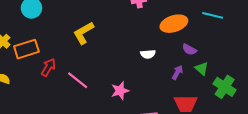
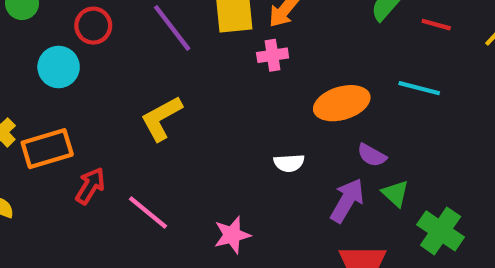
purple arrow: (177, 72) -> (347, 200), size x1.5

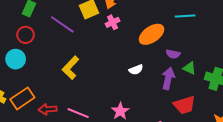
red arrow: (90, 186) -> (48, 109), turned -108

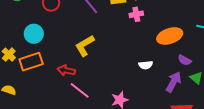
cyan circle: (16, 59) -> (34, 34), moved
red arrow: (48, 109) -> (66, 70), moved

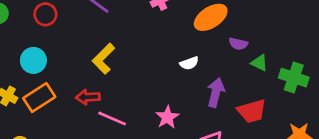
purple arrow: (174, 82) -> (216, 92), moved

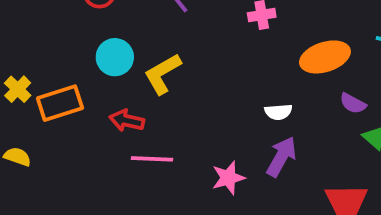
cyan circle: (33, 60) -> (115, 57), moved
purple arrow: (216, 92) -> (281, 157), moved
pink line: (112, 118) -> (152, 159), turned -36

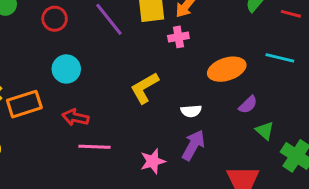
yellow L-shape: (163, 74) -> (144, 88), moved
purple semicircle: (353, 103) -> (248, 105), turned -72

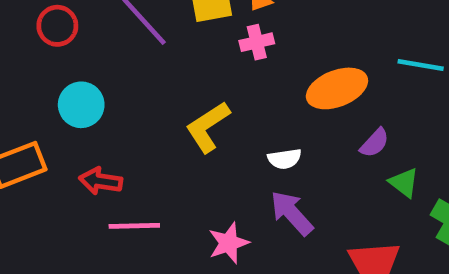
purple arrow: (193, 145) -> (292, 213), turned -68

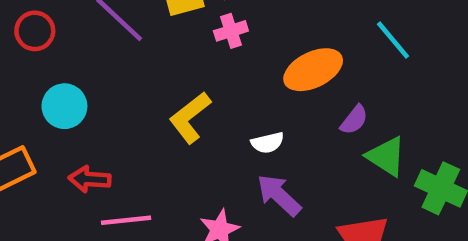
cyan line: (421, 65) -> (393, 40), turned 45
green triangle: (404, 183) -> (386, 156), size x1.4

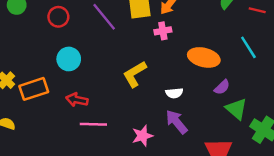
orange ellipse: (313, 70) -> (204, 57), turned 32

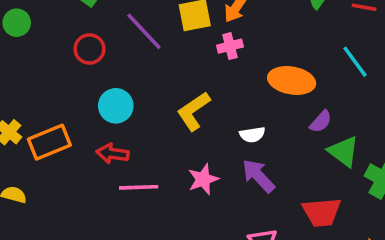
red circle: (58, 17) -> (89, 49), moved
cyan circle: (69, 59) -> (116, 106), moved
pink star: (142, 136) -> (203, 179), moved

